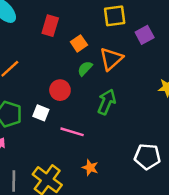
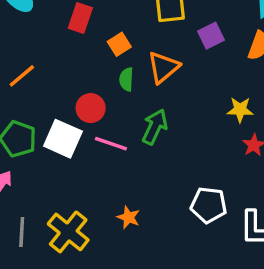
green semicircle: (85, 69) -> (126, 79), turned -42
white square: (41, 113) -> (63, 139), size x1.6
pink line: (72, 132) -> (111, 144), moved

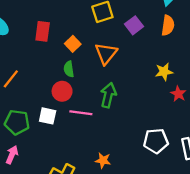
green semicircle: (126, 79) -> (69, 69), moved
white square: (63, 139) -> (48, 116), size x0.7

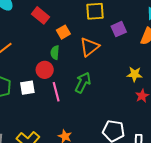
red rectangle: (43, 31) -> (41, 15), turned -72
pink line: (81, 113) -> (56, 92), turned 54
white square: (48, 116) -> (27, 88), turned -35

